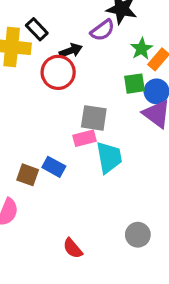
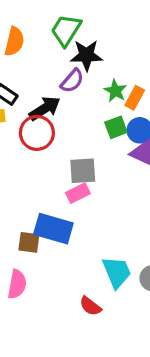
black arrow: (71, 51) -> (45, 108), size x1.4
cyan trapezoid: (109, 157) -> (117, 272), moved
blue rectangle: (54, 167) -> (53, 229), size x1.6

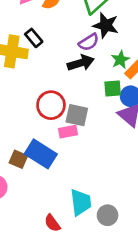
black arrow: (45, 108) -> (81, 63), moved
red circle: (37, 133) -> (51, 105), moved

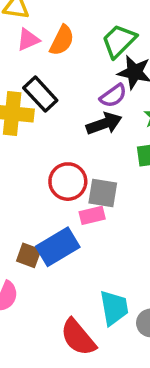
black rectangle: (34, 38) -> (40, 94), size x1.4
blue rectangle: (41, 154) -> (58, 247), turned -60
red semicircle: (52, 223) -> (78, 337), size x1.6

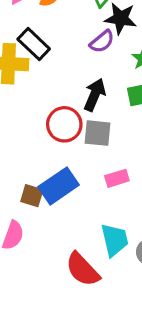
black arrow: (104, 124) -> (95, 95), moved, turned -44
pink rectangle: (92, 215) -> (117, 178), moved

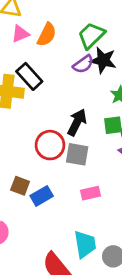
purple semicircle: (102, 42) -> (83, 64), moved
blue rectangle: (59, 186) -> (42, 196), size x0.7
brown square: (32, 196) -> (20, 186), moved

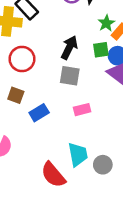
red circle: (50, 145) -> (22, 59), moved
brown square: (20, 186) -> (16, 95), moved

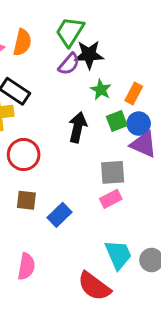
green star: (106, 23) -> (101, 90), moved
gray square: (70, 76) -> (113, 172), moved

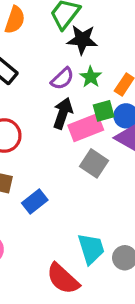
purple semicircle: (69, 64) -> (62, 79), moved
gray square: (113, 172) -> (94, 163), turned 32
pink rectangle: (111, 199) -> (86, 128), moved, size x1.5

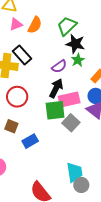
green star: (91, 77) -> (78, 60), moved
green square: (104, 111) -> (55, 110), moved, size x1.5
cyan trapezoid: (91, 249) -> (74, 172), moved

